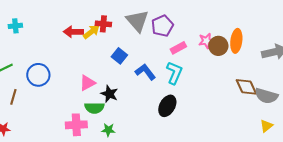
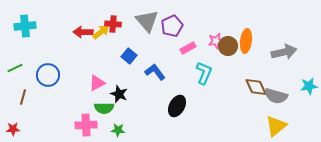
cyan cross: (15, 26) -> (25, 26), size x1.5
cyan L-shape: (174, 73) -> (204, 73), moved
yellow triangle: (266, 126) -> (276, 126), size x1.6

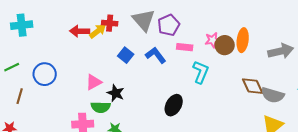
pink rectangle: (188, 48) -> (185, 47), turned 35
blue L-shape: (155, 72) -> (156, 55), moved

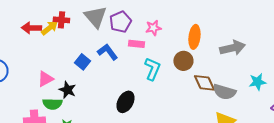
pink star: (213, 40) -> (153, 28), moved
brown circle: (225, 45) -> (183, 61), moved
blue square: (126, 55) -> (82, 62), moved

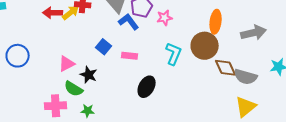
pink star: (153, 28) -> (165, 18), moved
pink rectangle: (136, 44) -> (130, 56), moved
blue L-shape: (107, 52) -> (129, 22), moved
brown circle: (183, 61) -> (205, 46), size x1.4
green semicircle: (52, 104) -> (74, 89), turned 30

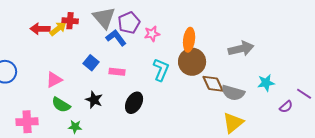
orange ellipse: (216, 22) -> (189, 40), moved
black star: (89, 75) -> (94, 100), moved
pink cross: (56, 106) -> (27, 122), moved

